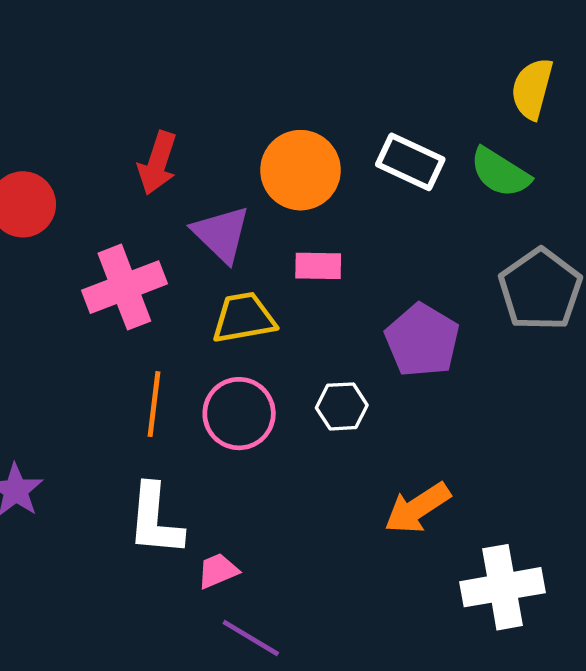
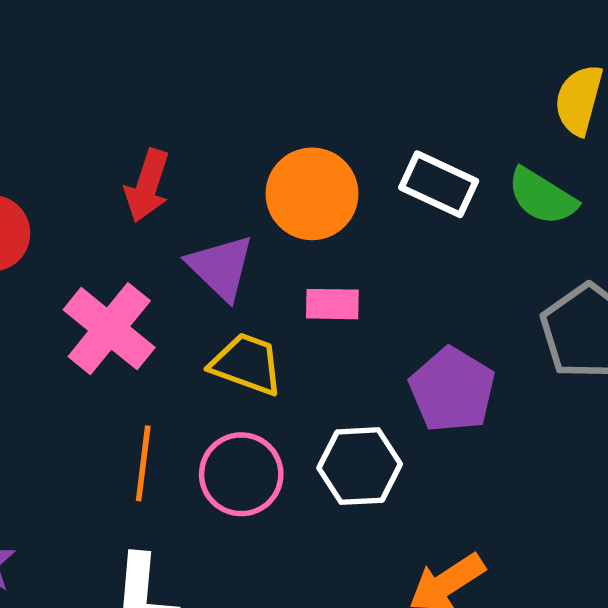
pink cross: (124, 287) -> (109, 329), turned -30
yellow trapezoid: (244, 318) -> (247, 364), turned 30
white hexagon: (342, 406) -> (360, 466), size x1.4

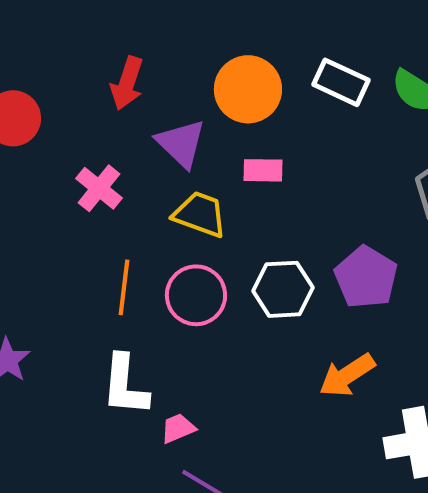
pink cross: (109, 329) -> (99, 188), size x0.7
purple pentagon: (452, 390) -> (366, 277), moved

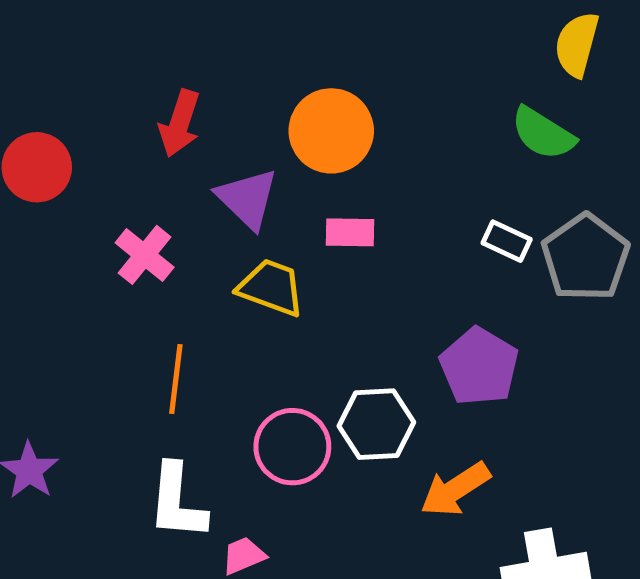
white rectangle: (341, 82) -> (507, 241), moved, size x0.7
white hexagon: (283, 289) -> (376, 424), moved
pink circle: (196, 295) -> (292, 447), moved

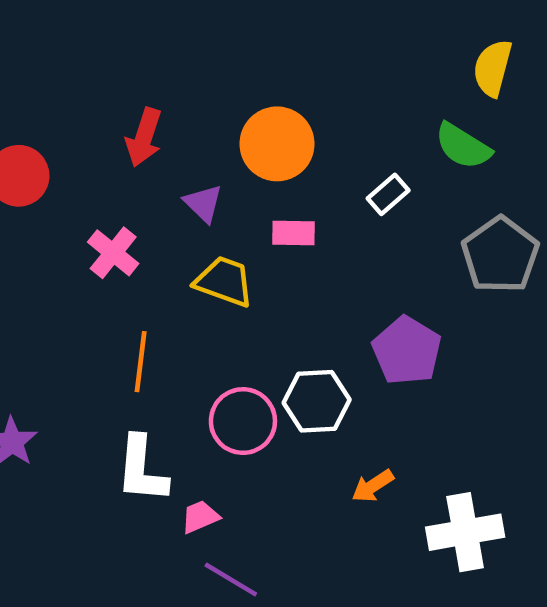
purple triangle: (247, 199) -> (203, 203), size x0.7
white rectangle: (507, 241) -> (388, 194), moved, turned -66
orange arrow: (455, 489) -> (373, 486), moved, size x0.7

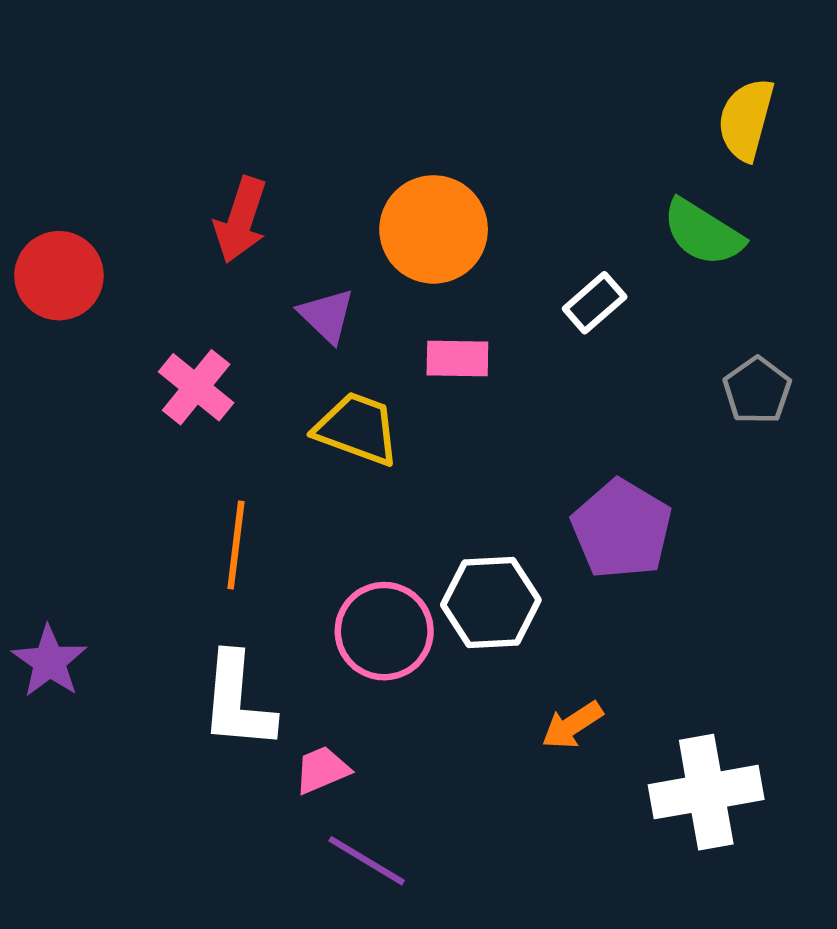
gray pentagon: (500, 255) -> (757, 390), size x0.6

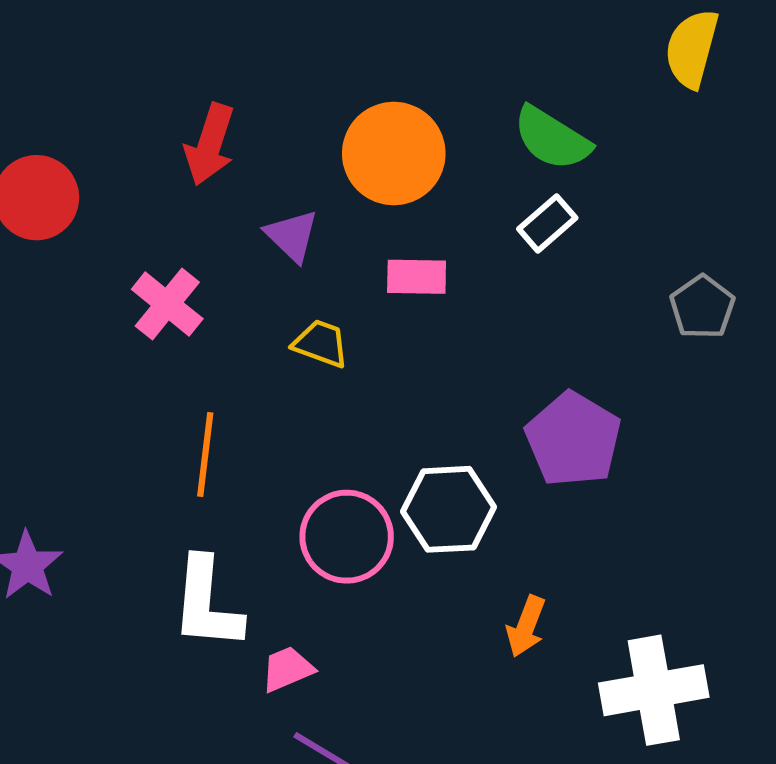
green semicircle: (703, 233) -> (552, 138), moved
yellow trapezoid: (357, 429) -> (321, 344), size x0.7
orange arrow: (572, 725) -> (526, 626), turned -36

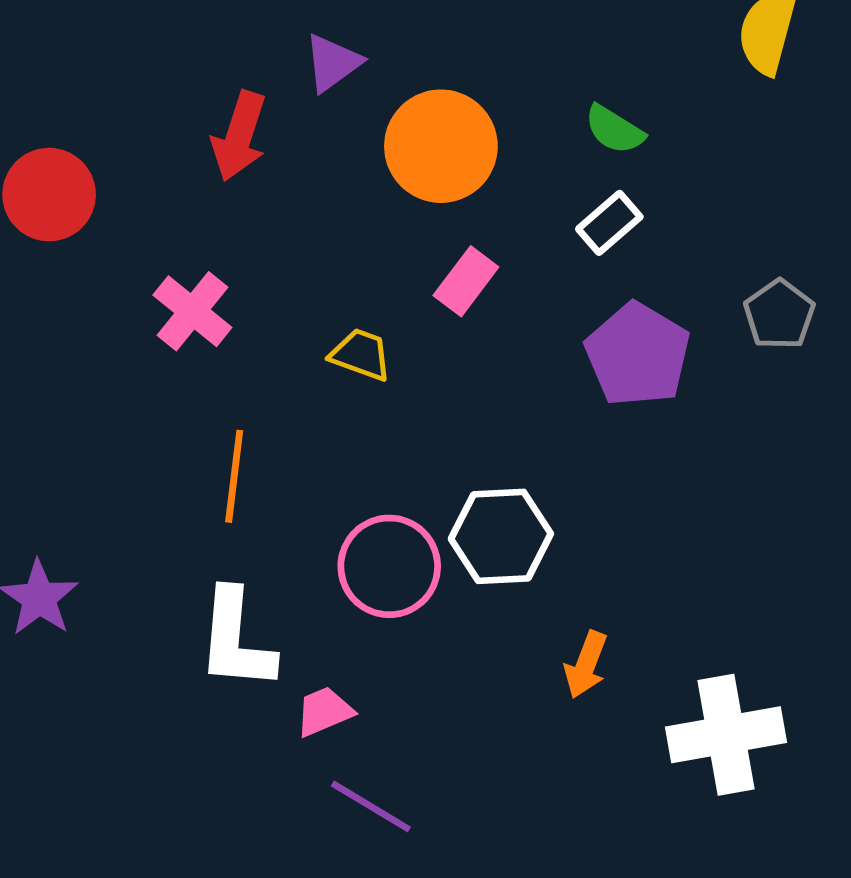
green semicircle: (552, 138) -> (614, 130), size x0.7
purple triangle: (292, 236) -> (333, 63), moved, turned 40
pink rectangle: (417, 277) -> (466, 281), turned -54
purple pentagon: (573, 439) -> (638, 355), moved

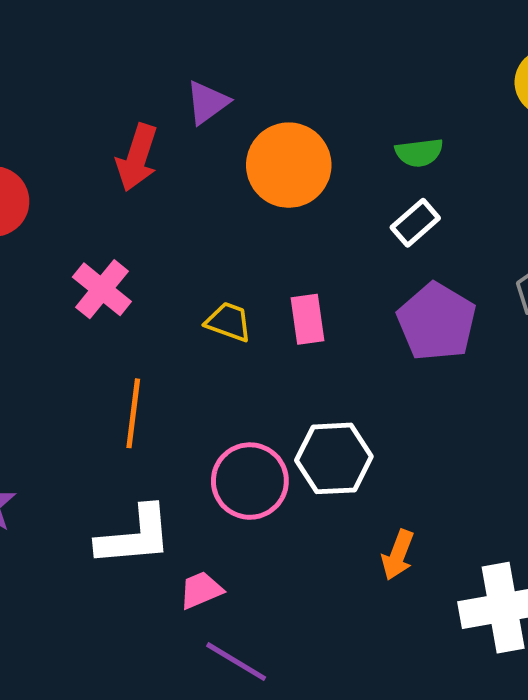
green semicircle: (614, 130) -> (419, 153), turned -39
pink rectangle: (466, 281) -> (308, 319), moved, turned -45
white L-shape: (236, 640) -> (135, 536), turned -100

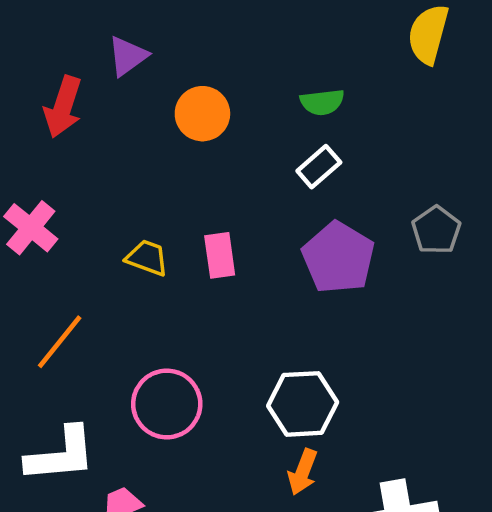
orange circle: (289, 165) -> (202, 114), size x0.7
orange line: (133, 413) -> (60, 342), turned 32
white hexagon: (334, 458) -> (303, 404), moved

